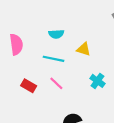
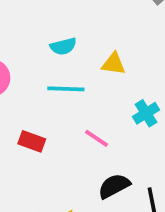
cyan cross: (97, 81) -> (146, 113), turned 32
pink line: (56, 83) -> (96, 138), moved

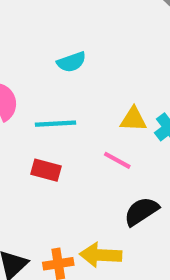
yellow triangle: (114, 64) -> (133, 119), moved
cyan line: (66, 89) -> (55, 124), moved

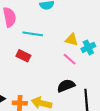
pink line: (117, 160) -> (70, 59), moved

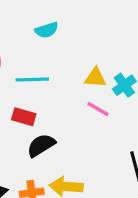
black semicircle: (66, 86) -> (41, 145), moved

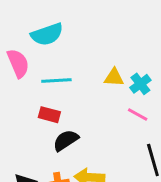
cyan semicircle: (47, 30) -> (47, 34), moved, size x1.5
pink line: (98, 109) -> (138, 115), moved

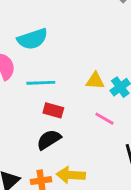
red rectangle: (49, 115) -> (53, 110), moved
pink line: (138, 115) -> (104, 119), moved

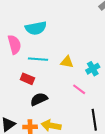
yellow triangle: (95, 81) -> (67, 62), moved
red rectangle: (53, 110) -> (27, 79), moved

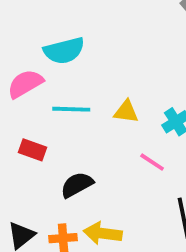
pink semicircle: (14, 44) -> (25, 84), turned -102
red rectangle: (27, 79) -> (32, 150), moved

